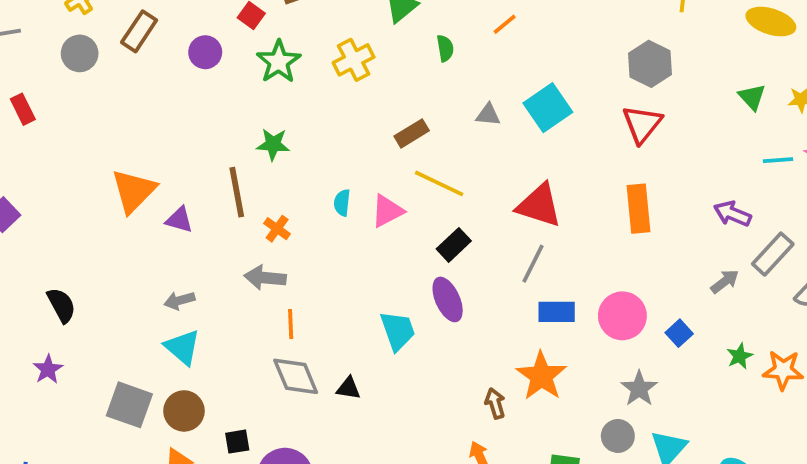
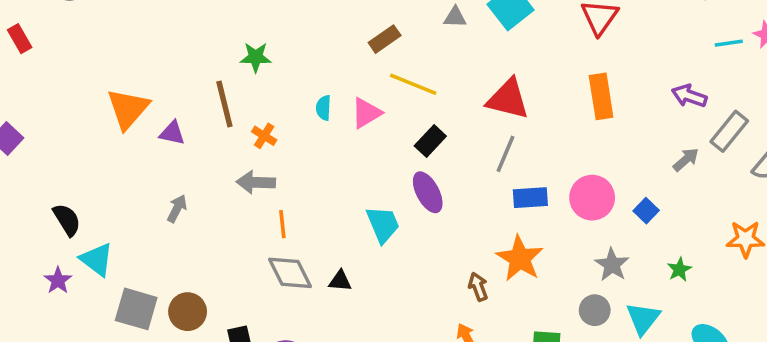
gray arrow: (179, 300) -> (177, 209), turned 136
cyan triangle: (182, 347) -> (97, 259), moved
green star: (740, 356) -> (679, 269), moved

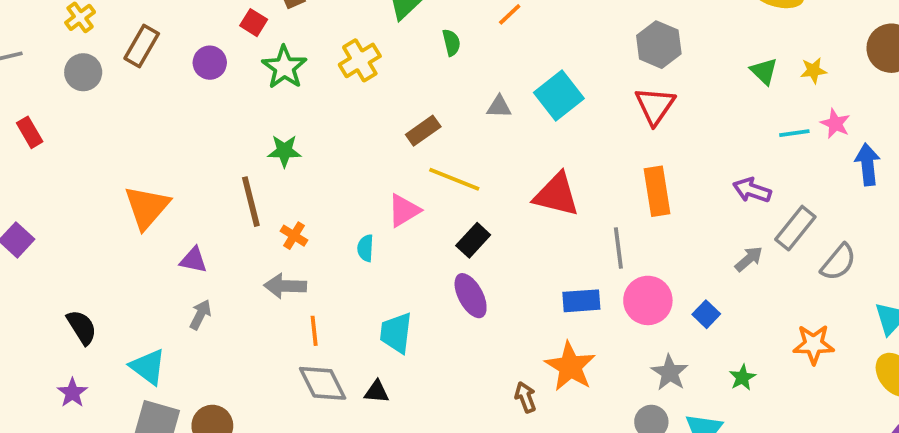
cyan semicircle: (323, 108) -> (365, 248), moved
purple triangle: (172, 133) -> (193, 260), moved
gray line: (505, 154) -> (618, 248), moved, turned -30
cyan trapezoid: (383, 224) -> (396, 333), moved, turned -150
cyan triangle: (97, 259) -> (148, 367), moved

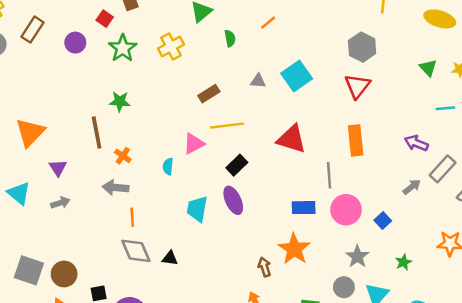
yellow line: (454, 179) -> (227, 126), turned -32
purple triangle: (193, 260) -> (58, 168), turned 42
gray arrow: (200, 315) -> (60, 203), turned 42
cyan trapezoid: (396, 333) -> (197, 209), moved
cyan triangle: (148, 367) -> (19, 193), moved

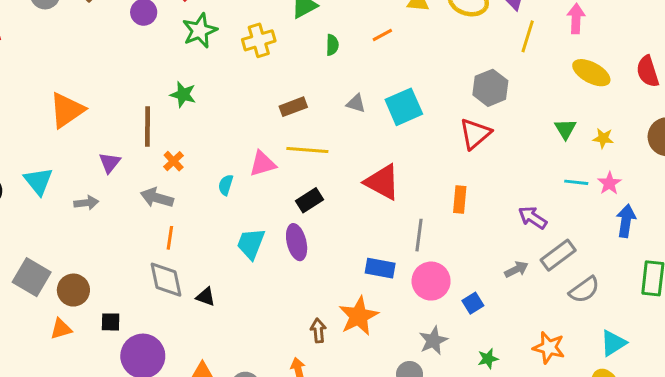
orange rectangle: (356, 140) -> (460, 199), size x0.7
purple triangle: (58, 168) -> (110, 163), moved

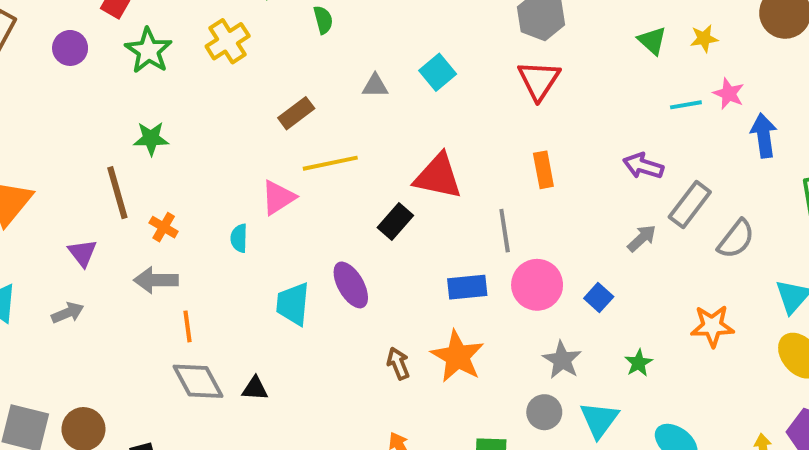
cyan square: (404, 107) -> (438, 72), size x0.7
black rectangle: (310, 200) -> (395, 222), moved
brown arrow: (318, 331) -> (398, 363), moved

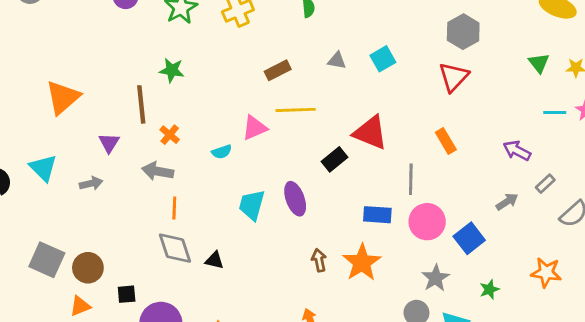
orange rectangle: (543, 170) -> (446, 141), turned -30
gray rectangle: (690, 204) -> (545, 184), size x0.6
cyan semicircle: (239, 238) -> (222, 152), turned -120
blue square: (599, 297) -> (469, 238), size x1.5

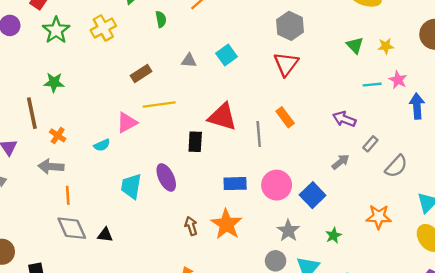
black rectangle: (334, 159) -> (195, 142), turned -42
gray line: (411, 179) -> (259, 134), moved

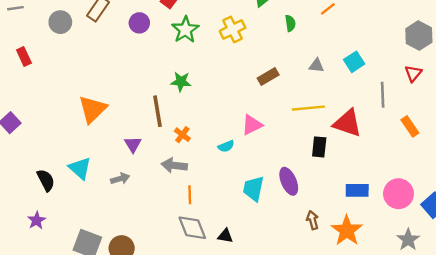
red triangle: (286, 64) -> (413, 73), size x0.7
yellow line: (159, 104) -> (308, 108), moved
gray line: (259, 134) -> (383, 95), moved
brown arrow: (191, 226) -> (313, 220), moved

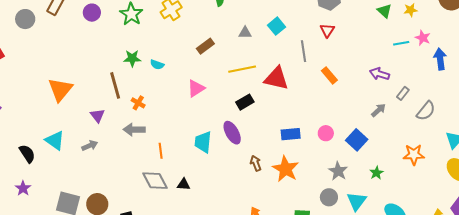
cyan semicircle: (226, 146) -> (157, 65), moved, turned 48
black rectangle: (319, 147) -> (245, 102), moved, turned 60
pink circle: (398, 194) -> (326, 133), size x0.6
orange line: (190, 195) -> (161, 151), moved

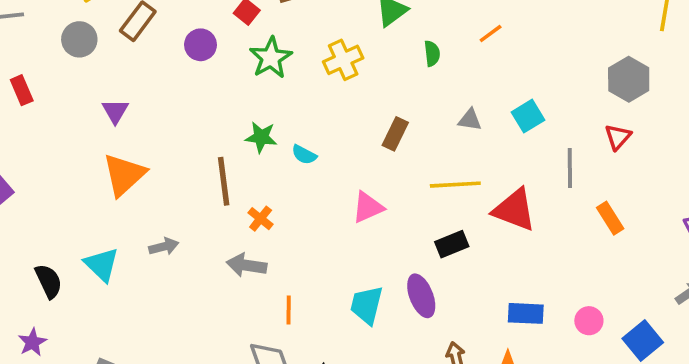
brown rectangle: (205, 46) -> (395, 134), turned -36
purple triangle: (97, 116) -> (115, 111), moved
gray arrow: (90, 146) -> (164, 247), moved

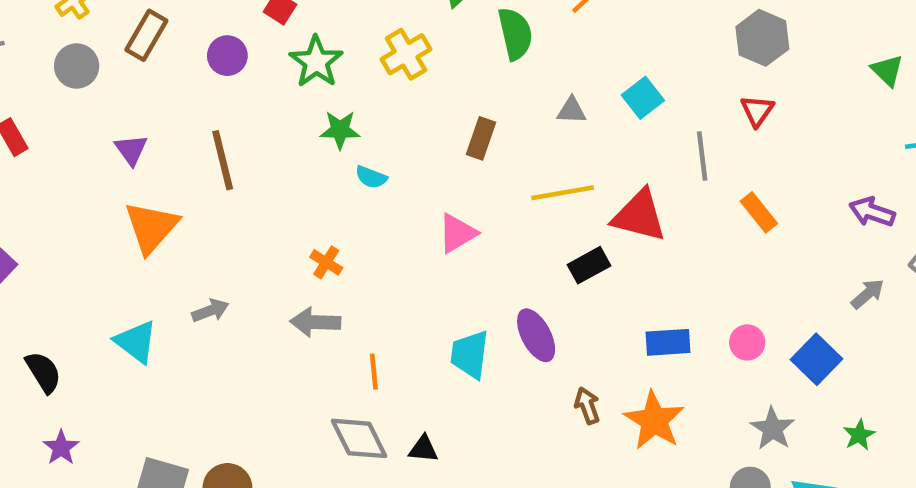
green semicircle: (432, 53) -> (515, 34), size x1.6
green star: (261, 137) -> (340, 130), moved
brown line: (224, 181) -> (223, 160), moved
black rectangle: (452, 244) -> (589, 265), moved
black semicircle: (49, 281) -> (43, 372), moved

